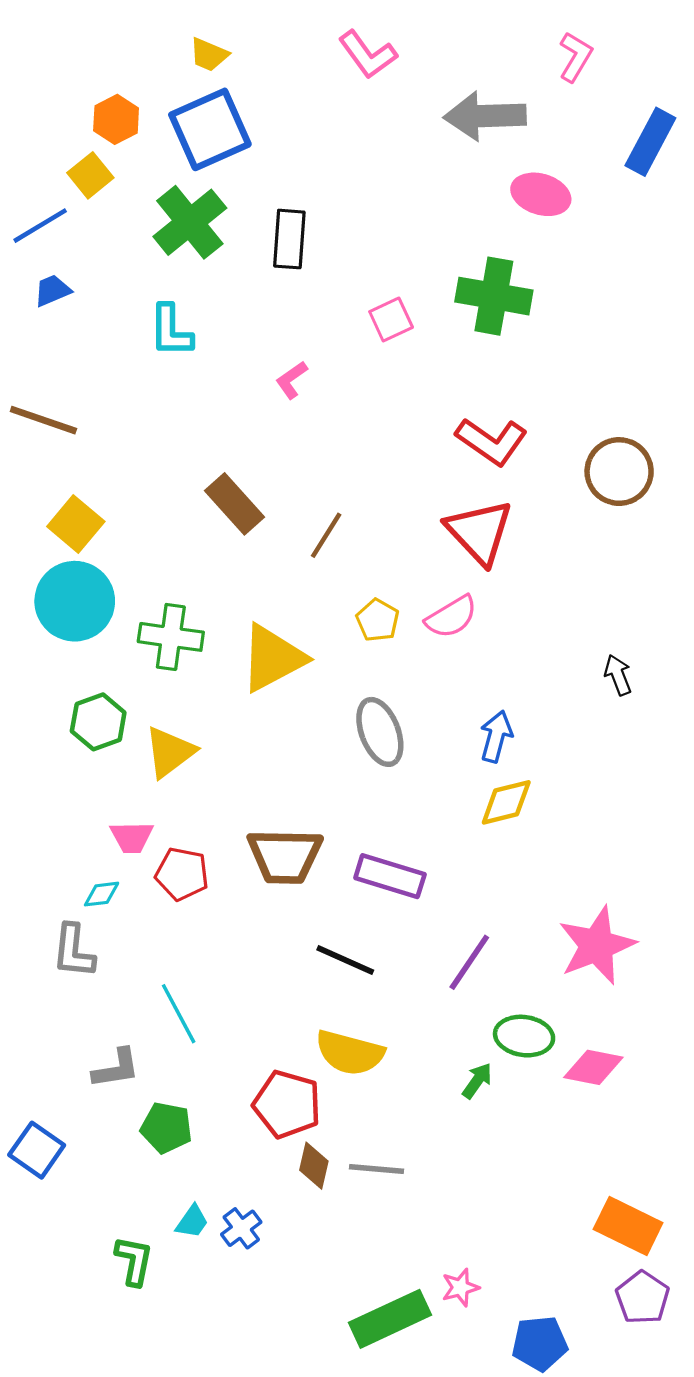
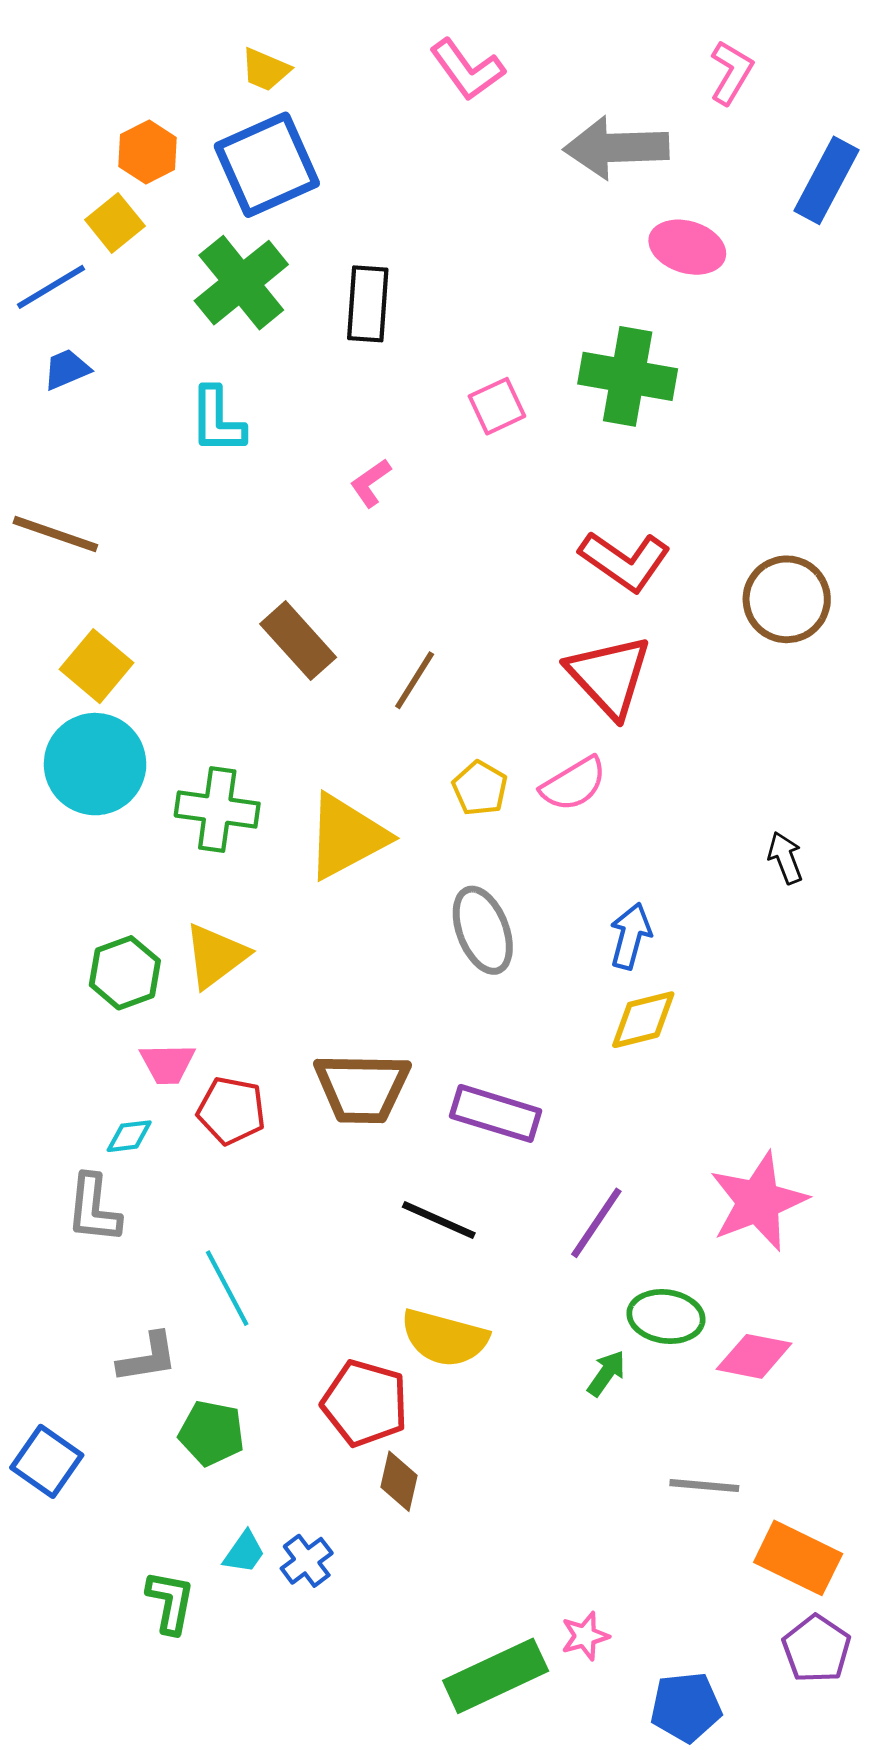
green hexagon: (98, 722) -> (125, 973), moved
gray line: (377, 1169) -> (704, 1486), moved

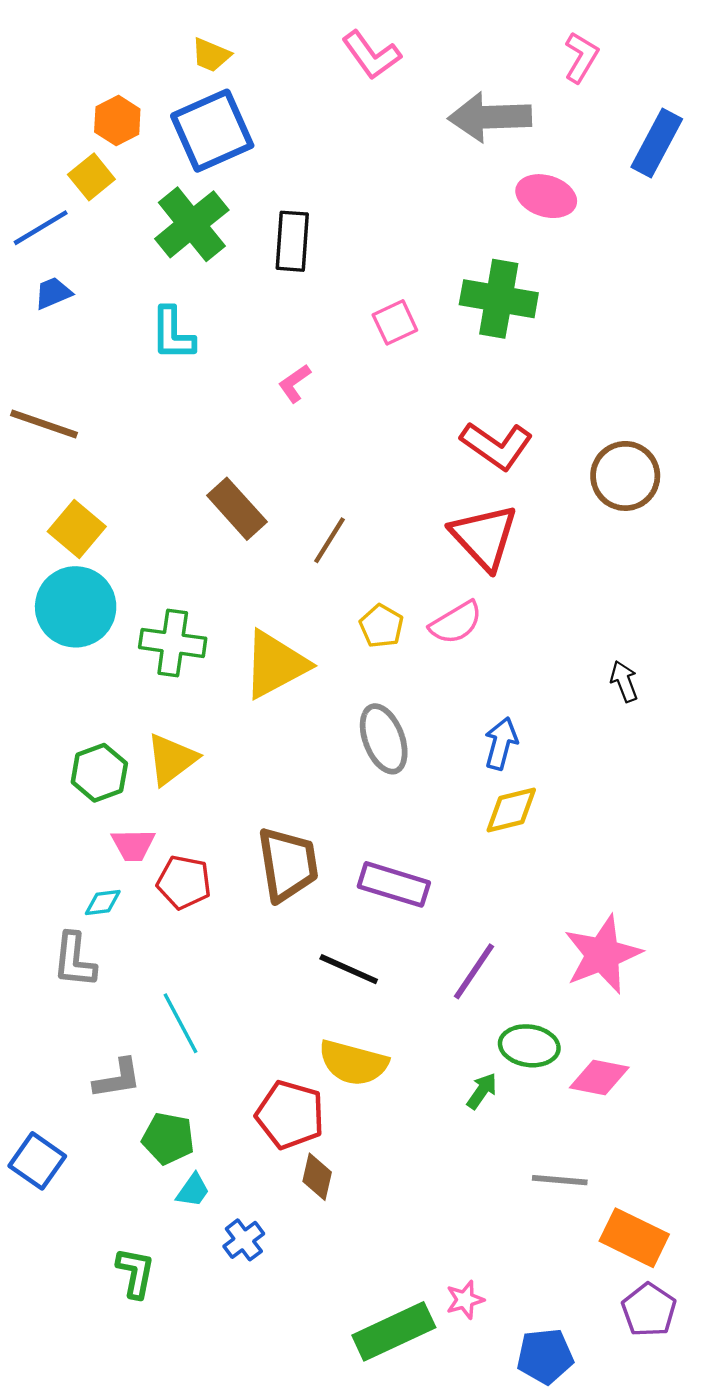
brown trapezoid: (362, 1088) -> (288, 864), turned -100
cyan trapezoid: (244, 1552) -> (193, 1190), moved

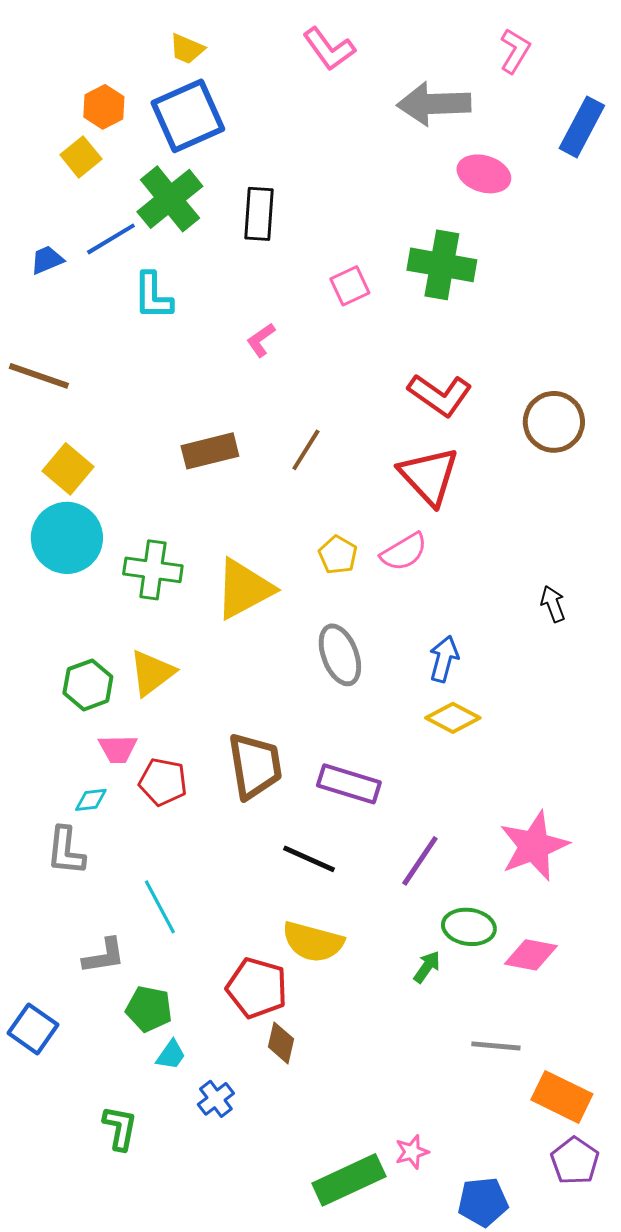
blue line: (41, 228) -> (111, 239), moved
brown rectangle: (237, 509) -> (210, 451), turned -62
brown line: (330, 540) -> (306, 450), moved
yellow diamond: (511, 810) -> (453, 718), turned 42

